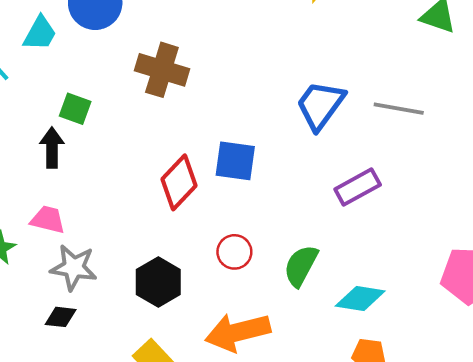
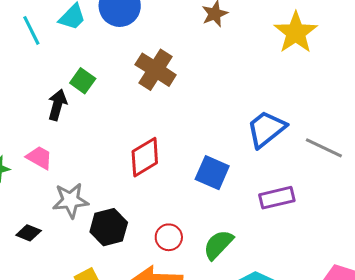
blue square: (235, 161) -> (212, 173), moved
red circle: (234, 252) -> (169, 237), moved
gray star: (74, 268) -> (71, 200), moved, turned -30

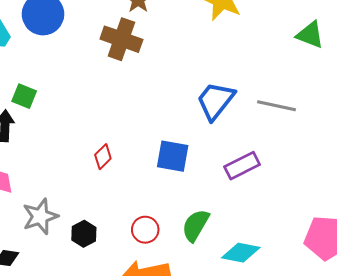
brown cross: (156, 70) -> (121, 39), moved
red diamond: (145, 157) -> (103, 157), size x0.6
black hexagon: (109, 227) -> (84, 234), size x0.7

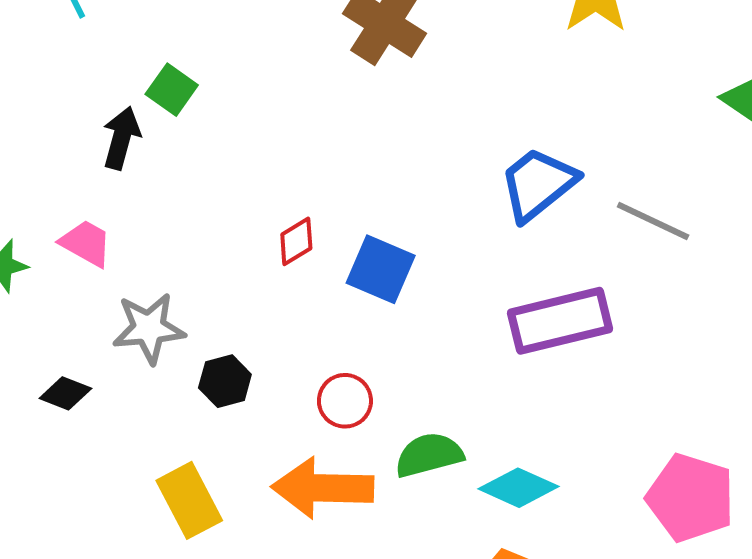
blue square: (173, 156) -> (381, 269), moved
purple rectangle: (242, 166) -> (560, 321), size x1.4
green semicircle: (195, 225) -> (429, 455), moved, turned 32

